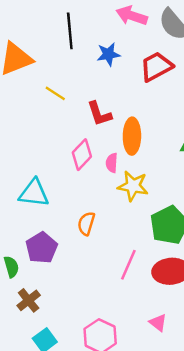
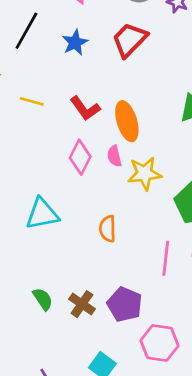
black line: (70, 31) -> (26, 31), turned 52
purple pentagon: (42, 248) -> (125, 304), moved
brown cross: (29, 300) -> (82, 304), moved

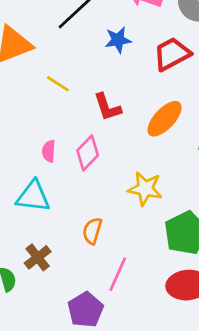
orange ellipse: (127, 121) -> (165, 119), moved, turned 42
pink semicircle: (114, 156) -> (49, 151), moved
pink line: (166, 258) -> (118, 274), moved
brown cross: (82, 304) -> (38, 257), moved

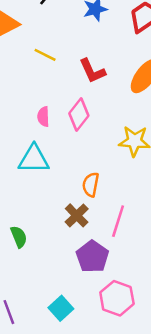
brown cross: (38, 257) -> (77, 215), moved

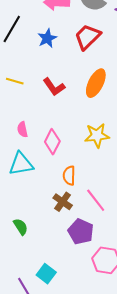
pink diamond: (79, 114) -> (52, 142), moved
pink line: (118, 221) -> (96, 200), turned -45
cyan square: (61, 308) -> (46, 274), moved

